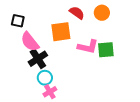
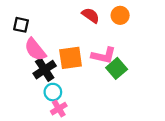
orange square: (61, 32) -> (71, 58), moved
green square: (106, 50) -> (117, 68), moved, turned -36

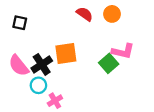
pink semicircle: (35, 50) -> (19, 66), moved
pink L-shape: (104, 55) -> (123, 51), moved
cyan circle: (53, 92) -> (38, 85), moved

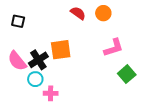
pink L-shape: (123, 51) -> (114, 48), turned -30
green square: (109, 63) -> (127, 74), moved
pink cross: (55, 101) -> (51, 93), turned 32

